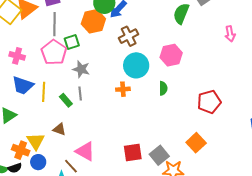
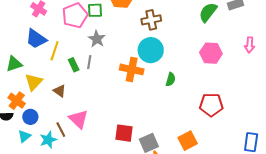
pink hexagon: (171, 55) -> (211, 53), moved
orange cross: (123, 89) -> (132, 69), size x1.6
yellow triangle: (36, 141) -> (34, 82), moved

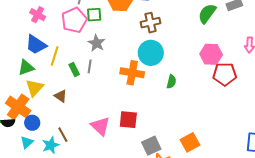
green triangle: (14, 64) -> (26, 68), moved
orange cross: (17, 101) -> (18, 107), size x1.4
red pentagon: (211, 105) -> (225, 74), moved
pink triangle: (79, 119) -> (100, 126), moved
red square: (124, 133) -> (128, 120), moved

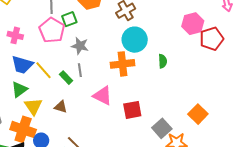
yellow line: (55, 56) -> (43, 70), turned -42
pink triangle: (100, 126) -> (103, 96), moved

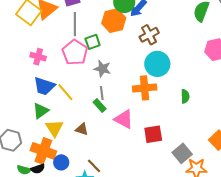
green semicircle: (163, 61) -> (185, 96), moved
green rectangle: (66, 78) -> (100, 105), moved

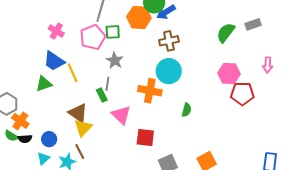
yellow triangle: (54, 128) -> (83, 128), moved
brown triangle: (82, 129) -> (78, 113), size x1.5
orange cross: (43, 151) -> (20, 121), moved, size x0.7

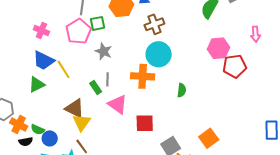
gray line: (107, 84) -> (108, 79), moved
green semicircle: (11, 136) -> (38, 130), moved

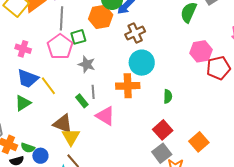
red square: (145, 123) -> (163, 130), moved, turned -36

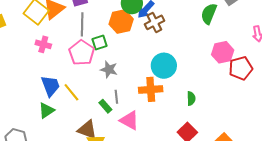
brown cross: (135, 33) -> (154, 22), moved
pink cross: (23, 49) -> (43, 44), moved
blue trapezoid: (28, 79) -> (50, 86), turned -130

